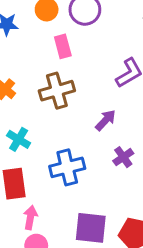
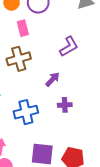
purple cross: (123, 157) -> (65, 105), turned 32

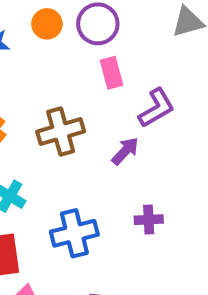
pink rectangle: (23, 28) -> (112, 73), moved
purple arrow: (53, 79) -> (125, 151), moved

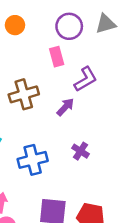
purple circle: (98, 24) -> (69, 26), moved
purple cross: (149, 220) -> (81, 151), turned 36

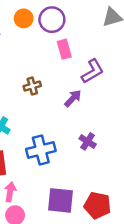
purple circle: (69, 26) -> (52, 20), moved
brown cross: (24, 94) -> (32, 86), size x0.6

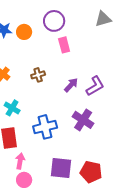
orange circle: (24, 18) -> (24, 32), moved
purple L-shape: (93, 71) -> (95, 86), moved
purple cross: (88, 141) -> (83, 120), size x1.5

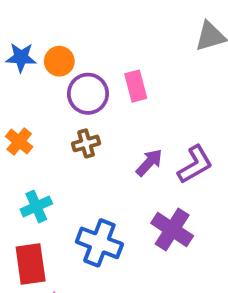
purple circle: (54, 21) -> (88, 94), moved
cyan cross: (12, 108) -> (36, 207), turned 35
blue cross: (45, 127) -> (99, 243), turned 35

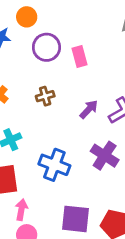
orange circle: (59, 61) -> (27, 17), moved
purple circle: (88, 94) -> (46, 47), moved

